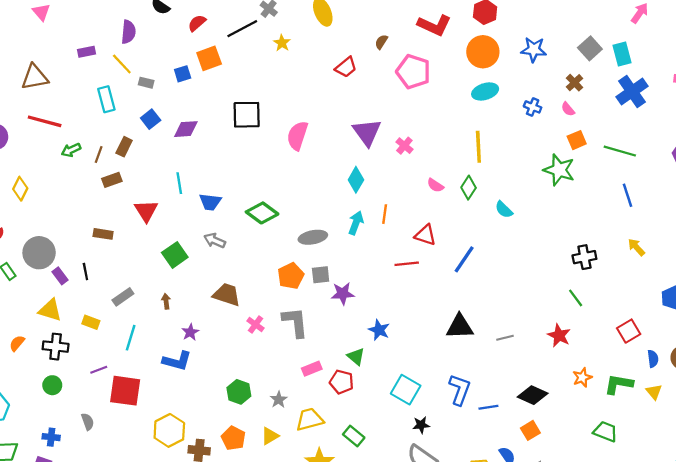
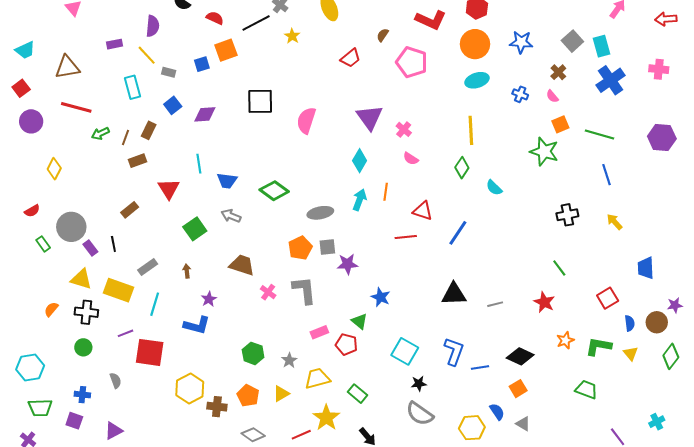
red semicircle: (197, 23) -> (215, 18), turned 66
pink semicircle: (435, 185) -> (411, 159), moved
brown rectangle: (103, 234) -> (130, 210), turned -48
black cross: (584, 257) -> (567, 215), moved
yellow rectangle: (91, 322) -> (118, 290), size x1.8

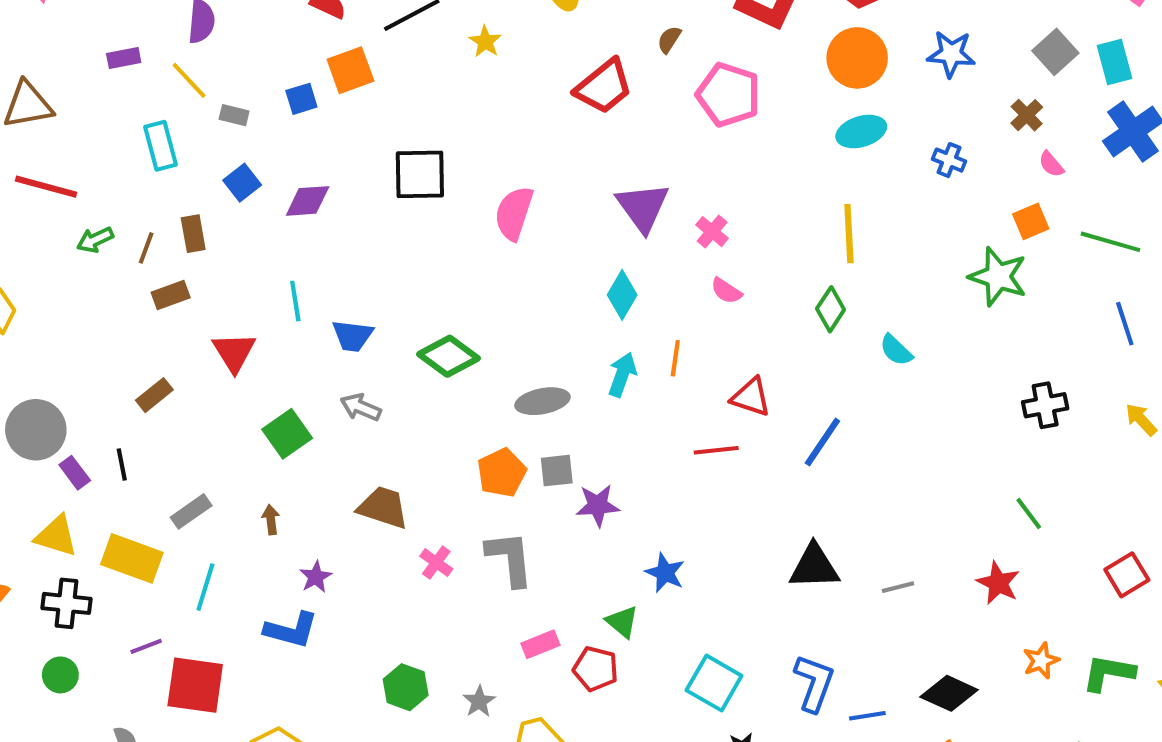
red trapezoid: (350, 58) -> (604, 87), size x1.4
pink semicircle: (552, 96) -> (1051, 164), moved
brown rectangle: (149, 130) -> (193, 234), turned -36

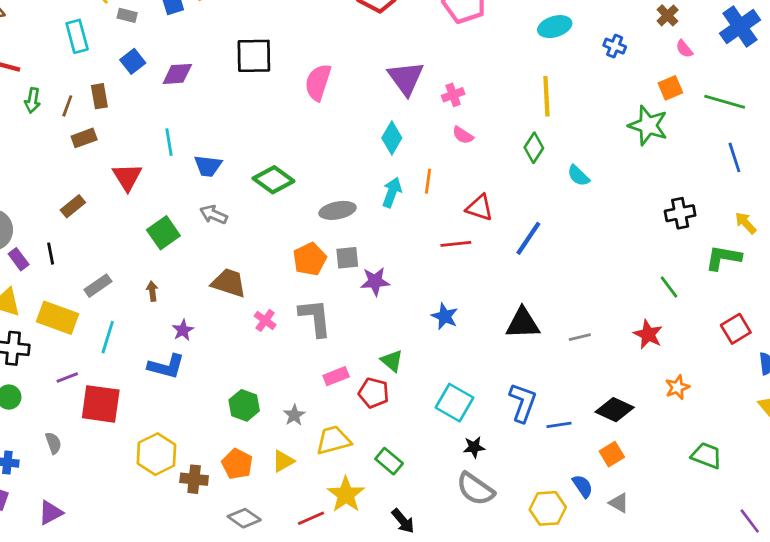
pink cross: (712, 232) -> (453, 95), turned 30
green arrow: (95, 240) -> (32, 100), turned -55
blue star: (665, 573) -> (445, 316), moved
green L-shape: (1108, 673) -> (723, 258), moved

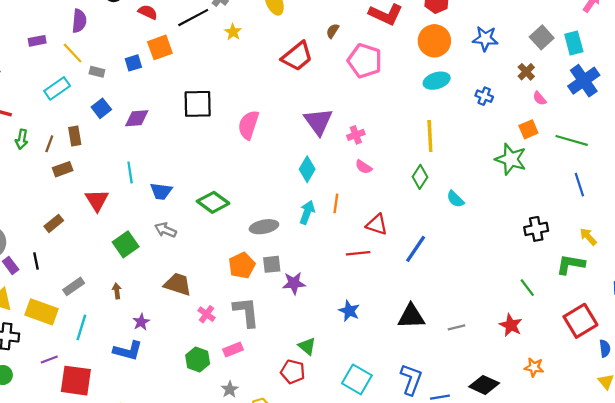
cyan rectangle: (77, 36) -> (57, 88), turned 70
red square: (736, 329) -> (580, 321), size x1.4
pink rectangle: (336, 376) -> (233, 350), moved
orange star: (677, 387) -> (534, 367), turned 30
green hexagon: (244, 405) -> (198, 360), moved

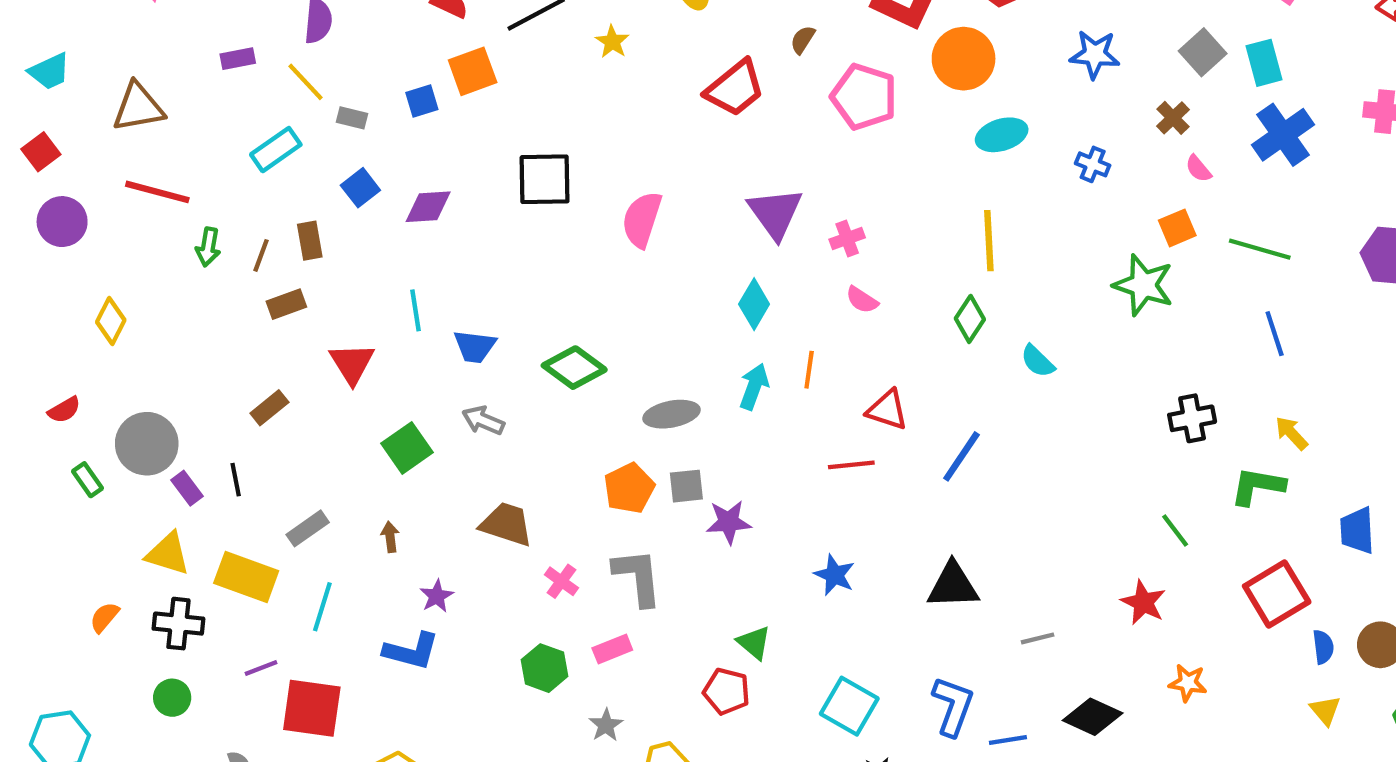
orange circle: (434, 41) -> (964, 59), moved
gray line: (457, 327) -> (1038, 638), moved

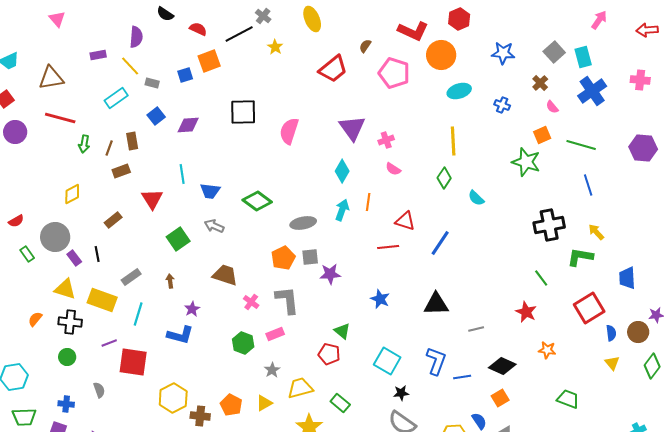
yellow diamond: (111, 321) -> (72, 194), moved, turned 35
black cross: (1192, 418) -> (549, 225), size x1.4

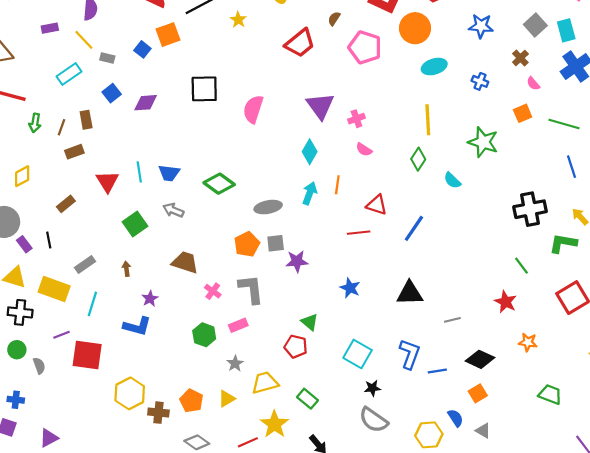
blue square: (185, 75) -> (142, 49), turned -35
green star: (526, 162) -> (483, 142), moved
cyan line: (182, 174) -> (139, 172), moved
gray semicircle: (99, 390) -> (39, 366), moved

